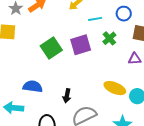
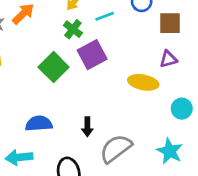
green cross: (109, 38) -> (73, 29), moved
yellow ellipse: (115, 88) -> (143, 82), moved

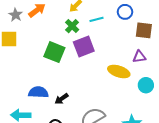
green square: (54, 67) -> (54, 52), turned -30
cyan circle: (182, 109) -> (146, 85), moved
black arrow: (87, 127) -> (62, 99), moved, turned 48

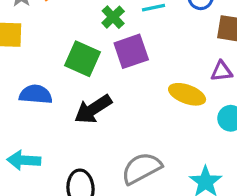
blue semicircle: (38, 92) -> (36, 94), moved
black arrow: (62, 99) -> (93, 109), moved, size x1.6

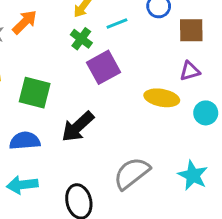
green square: (83, 59) -> (35, 93), moved
blue semicircle: (36, 94) -> (25, 141), moved

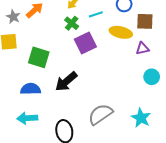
yellow ellipse: (162, 98) -> (121, 32), moved

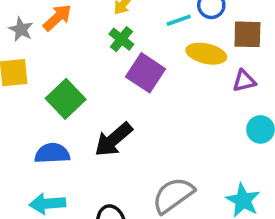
cyan line: (96, 14) -> (179, 20), moved
purple square: (85, 43) -> (145, 73), turned -30
green square: (39, 57) -> (66, 99), turned 30

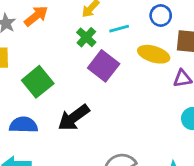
cyan line: (179, 20) -> (119, 29), moved

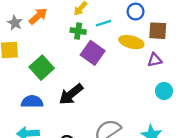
green cross: (86, 37) -> (78, 31), turned -32

